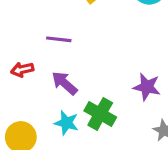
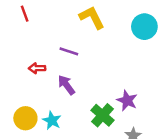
green cross: (100, 114) -> (103, 115), moved
cyan star: (66, 123) -> (52, 120), moved

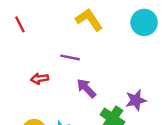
purple arrow: (66, 85) -> (86, 88), moved
purple star: (127, 101) -> (136, 100), turned -30

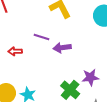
purple arrow: (86, 88) -> (62, 48), moved, turned -60

